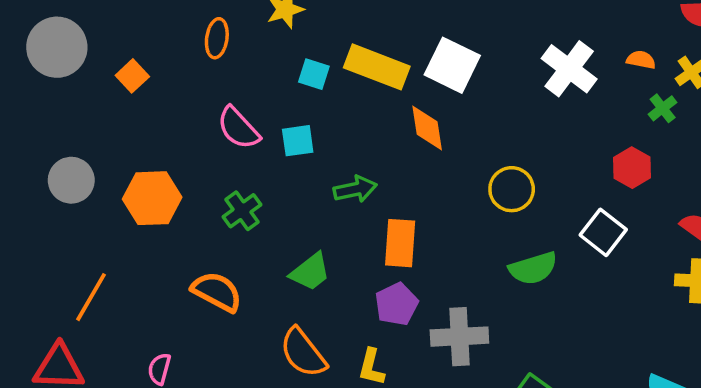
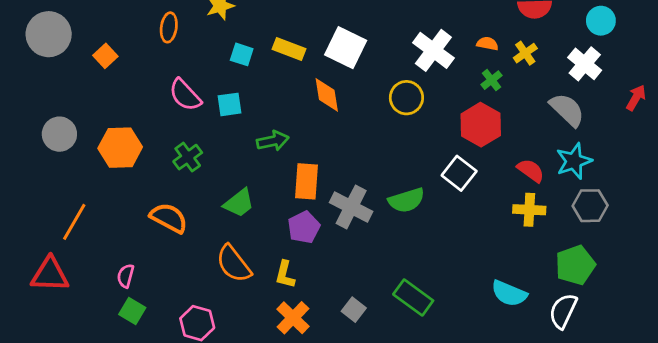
yellow rectangle: (377, 67) -> (289, 49), size x0.7
green cross: (663, 108) -> (492, 80), moved
red hexagon: (632, 168) -> (481, 125), size x1.4
yellow circle: (512, 189) -> (406, 98), moved
gray cross: (459, 337) -> (351, 207), moved, turned 30

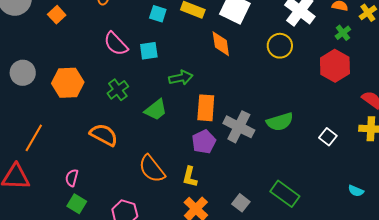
white square: (459, 173) -> (328, 137), moved, size x0.7
green trapezoid: (239, 203) -> (156, 110), moved
cyan semicircle: (509, 293) -> (356, 191), size x0.6

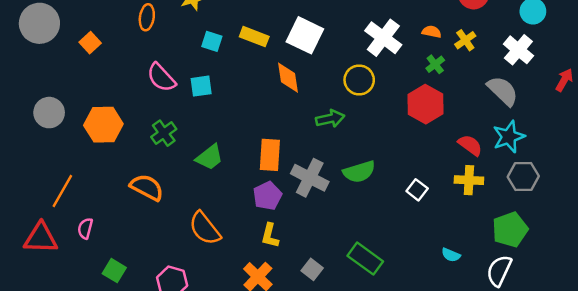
green arrow: (181, 78) -> (330, 119), moved
yellow L-shape: (190, 177) -> (270, 236), moved
pink semicircle: (72, 178) -> (85, 228), moved

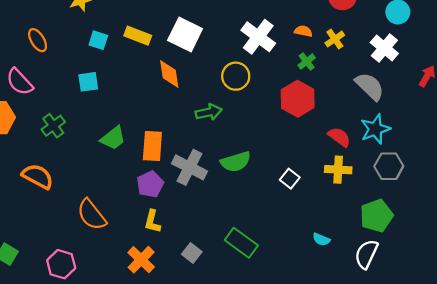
orange ellipse: (147, 17) -> (38, 40), moved, turned -40
pink semicircle: (161, 78) -> (20, 82), moved
green trapezoid: (210, 157) -> (113, 138), moved

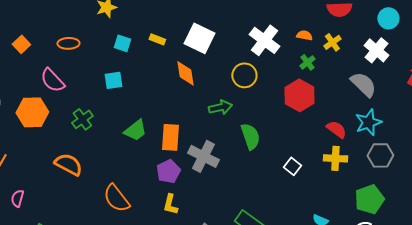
yellow rectangle: (138, 36) -> (157, 39), size x0.7
orange ellipse: (38, 40) -> (68, 43), turned -60
green semicircle: (236, 162) -> (250, 136), moved, turned -92

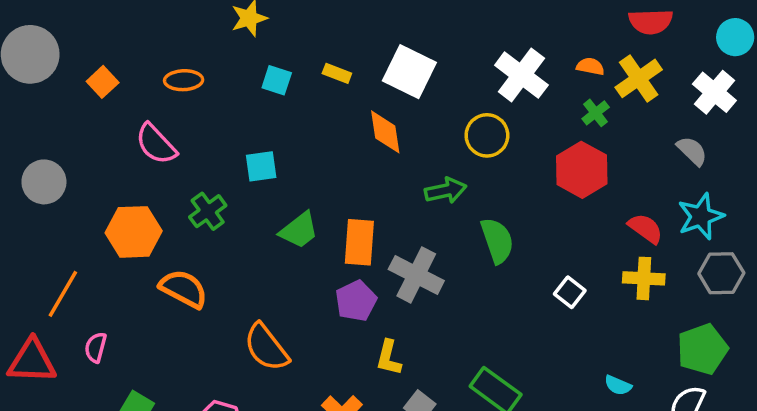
yellow cross: (332, 42) -> (639, 78), size x1.5
cyan square: (113, 80) -> (261, 166), moved
gray semicircle: (363, 84) -> (692, 151), size x0.7
orange hexagon: (32, 112) -> (134, 232), moved
yellow L-shape: (170, 204) -> (389, 358), moved

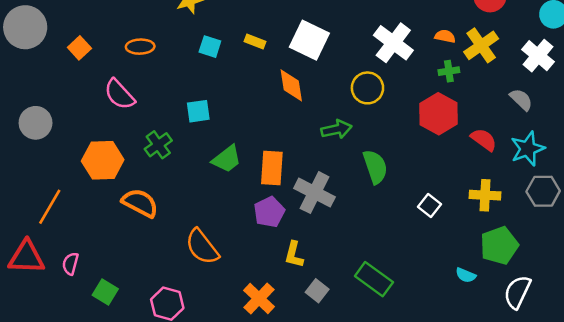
green cross: (596, 113) -> (449, 71), turned 30
red semicircle: (646, 228) -> (484, 140), moved
pink semicircle: (96, 347) -> (70, 264), moved
green pentagon: (702, 349) -> (499, 246), moved

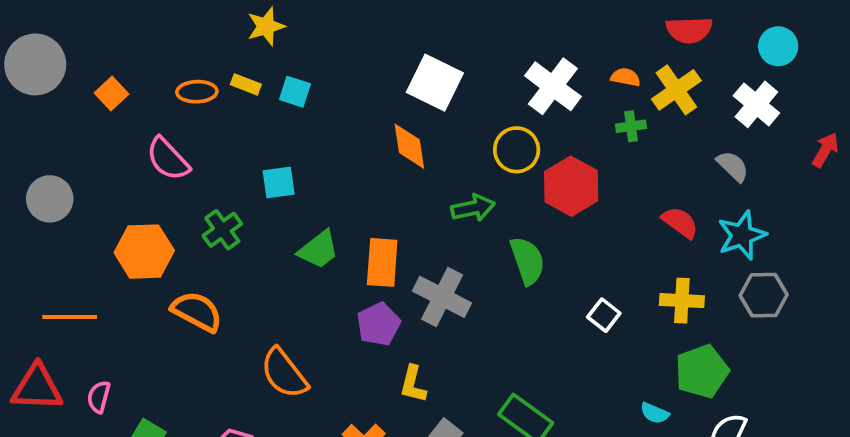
yellow rectangle: (255, 41) -> (246, 84), moved
red hexagon: (439, 114) -> (571, 186), moved
orange line: (50, 207) -> (70, 317), turned 60

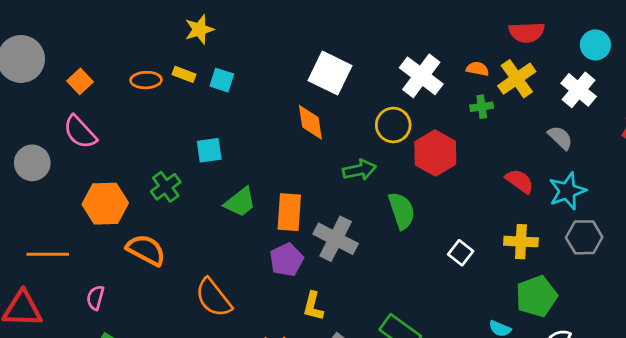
pink semicircle: (168, 159) -> (80, 132), moved
pink semicircle: (99, 397) -> (95, 298), moved

